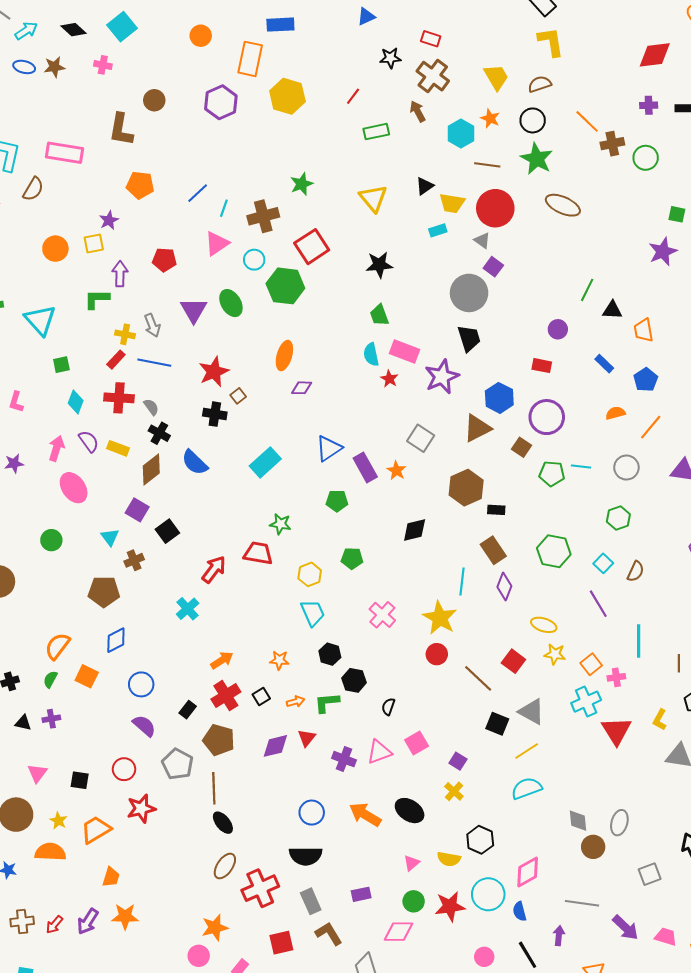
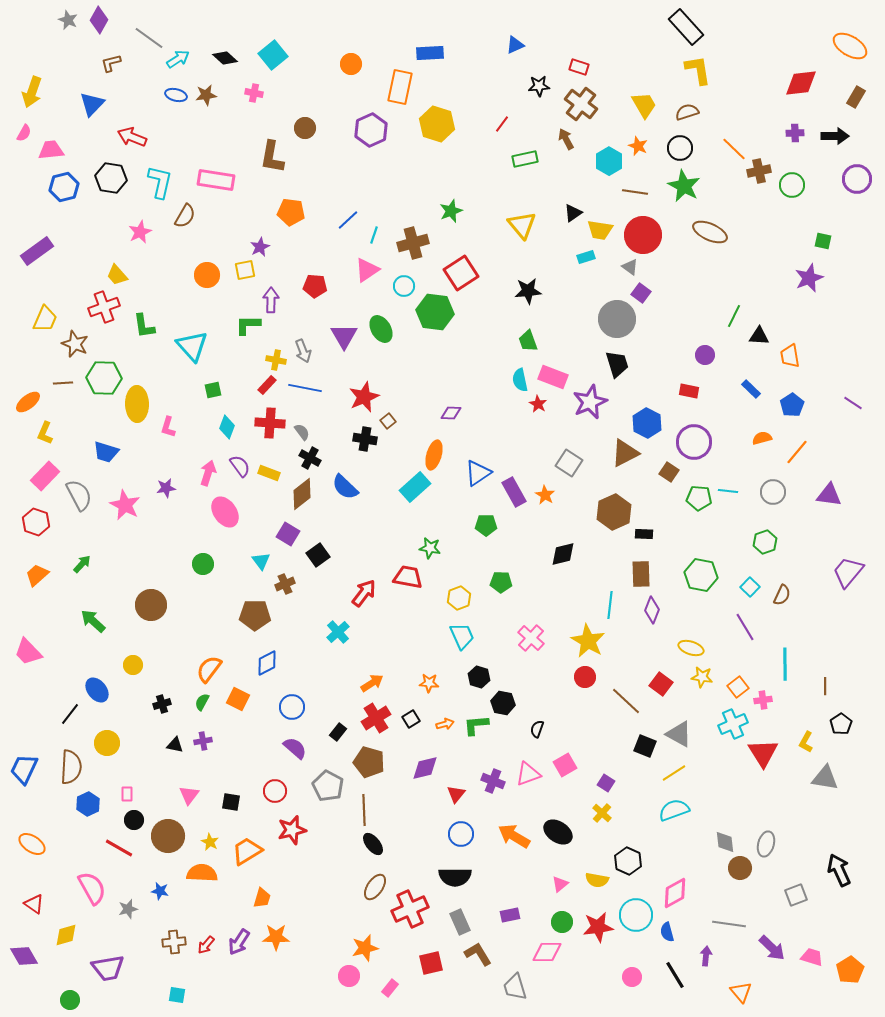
orange ellipse: (284, 356) -> (434, 455), moved
brown rectangle: (493, 550) -> (641, 574), turned 32
red triangle: (307, 738) -> (456, 794), moved

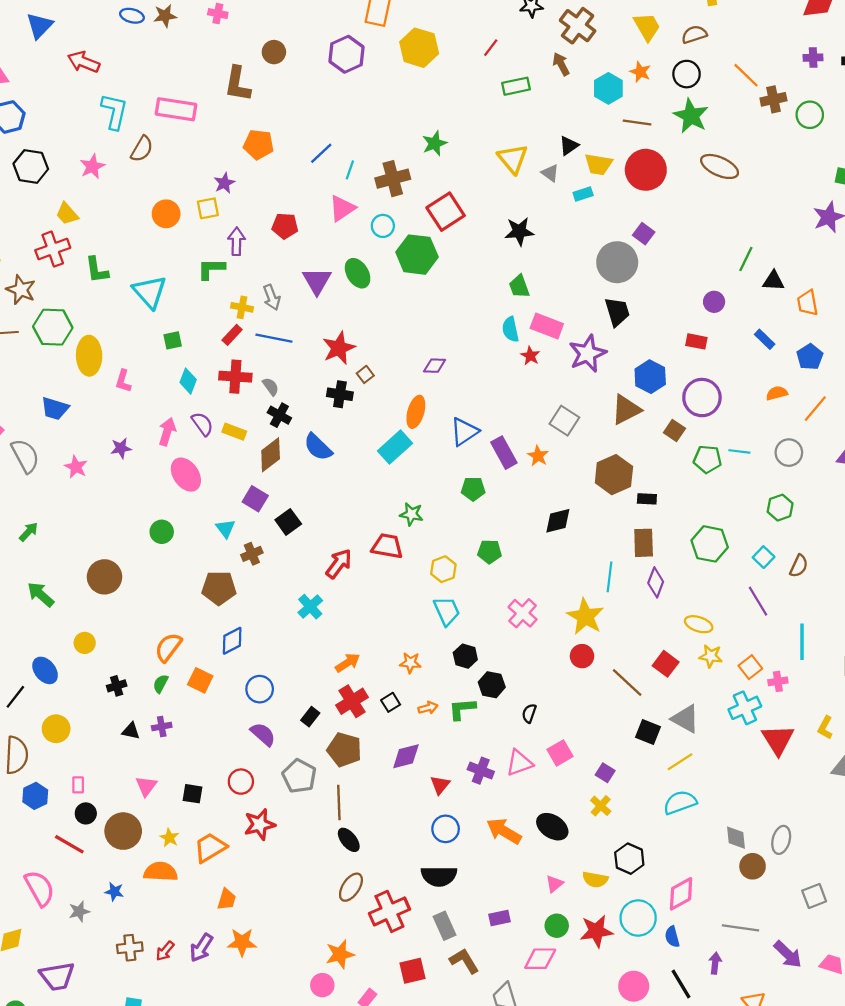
black hexagon: (111, 178) -> (31, 166), moved
gray triangle: (630, 267) -> (550, 173), moved
pink star: (125, 505) -> (76, 467), size x0.7
pink circle: (632, 977) -> (634, 986), size x1.4

